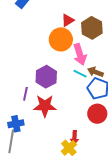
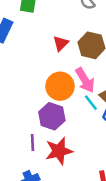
orange circle: (61, 39) -> (60, 86), moved
cyan line: (80, 74) -> (91, 103), turned 40

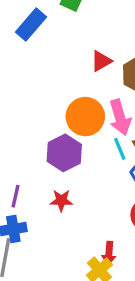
purple line: (32, 143) -> (16, 196), moved
red star: (59, 151) -> (61, 201), size x0.6

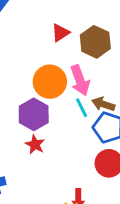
red star: (61, 201) -> (35, 145), moved, turned 30

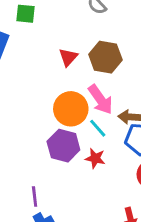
cyan line: (82, 108) -> (98, 128), moved
red star: (35, 145) -> (95, 158), moved

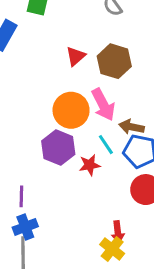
cyan line: (98, 128) -> (106, 145), moved
red star: (95, 158) -> (90, 165), turned -30

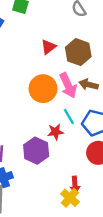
brown arrow: (132, 127) -> (88, 85), moved
purple hexagon: (58, 148) -> (36, 151), moved

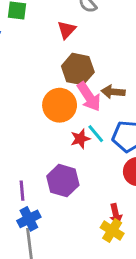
red triangle: (48, 47) -> (66, 30), moved
brown hexagon: (78, 52) -> (78, 69), moved
red star: (55, 132) -> (80, 139), moved

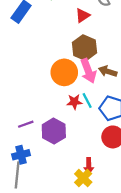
purple line: (22, 191) -> (26, 124), moved, turned 63

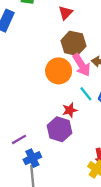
red star: (74, 102) -> (70, 110), moved
purple line: (26, 124) -> (19, 139), moved

